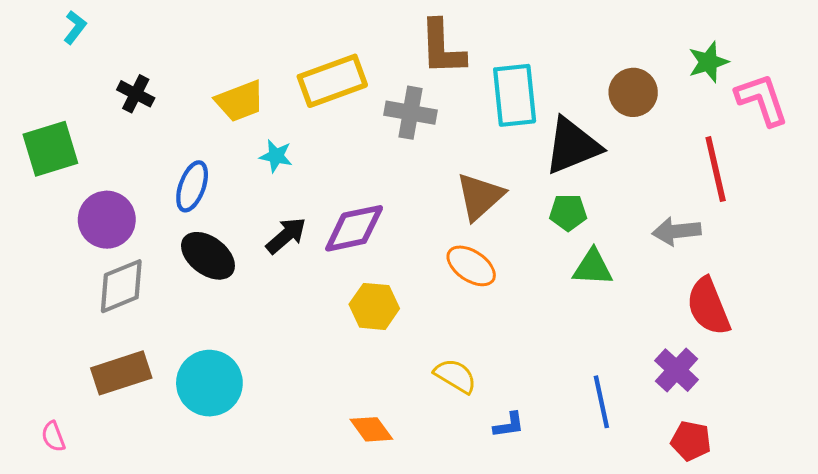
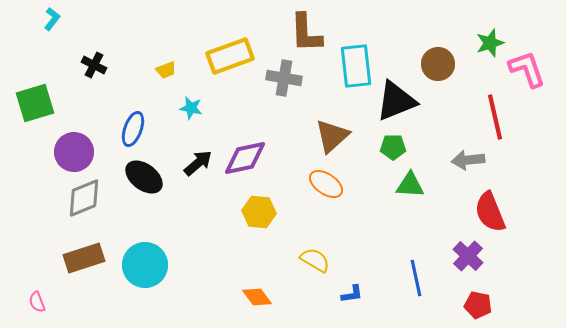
yellow trapezoid: (240, 101) -> (166, 70), size x0.6

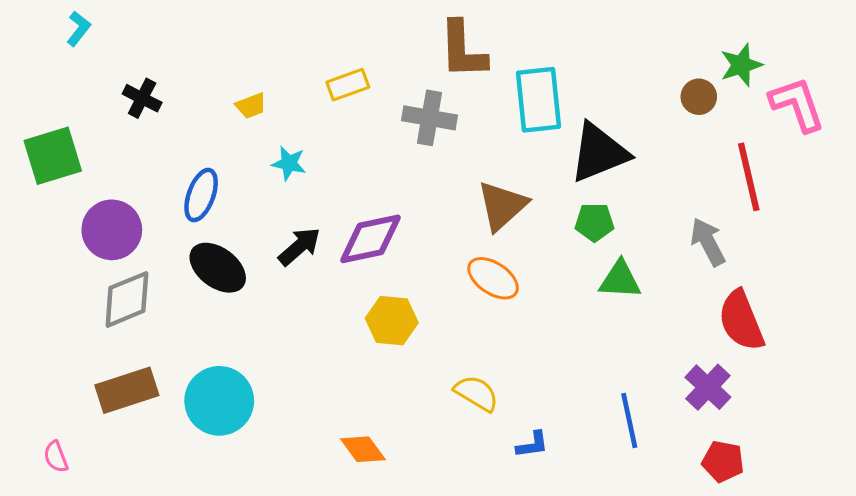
yellow rectangle: (230, 56) -> (348, 85), size x0.6
brown circle: (438, 64) -> (699, 97), moved, size x0.7
gray arrow: (468, 160) -> (708, 242), turned 68
orange diamond: (257, 297) -> (363, 449), moved

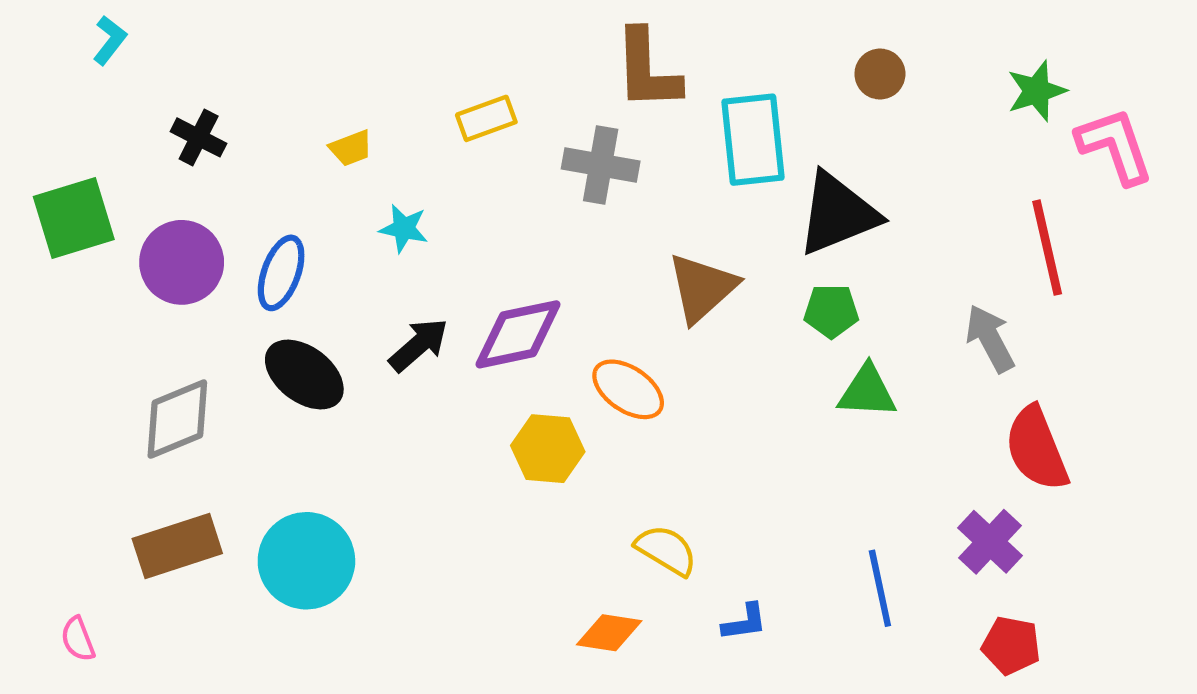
brown circle: (699, 97) -> (880, 74), moved
purple circle: (112, 230) -> (182, 262), moved
orange ellipse: (493, 278) -> (628, 389), moved
orange diamond: (363, 449) -> (609, 633), moved, turned -45

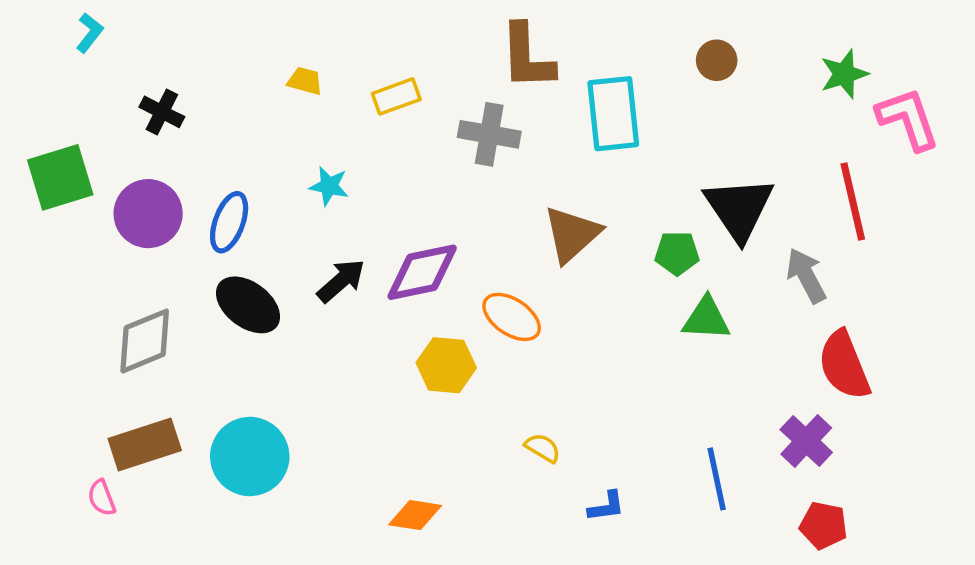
yellow trapezoid: (351, 148) -> (305, 81), moved, turned -144
black triangle: (838, 214) -> (739, 208), moved, turned -42
yellow semicircle: (666, 550) -> (543, 448), size x0.7
orange diamond: (609, 633) -> (415, 515), moved
pink semicircle: (78, 639) -> (102, 498), moved

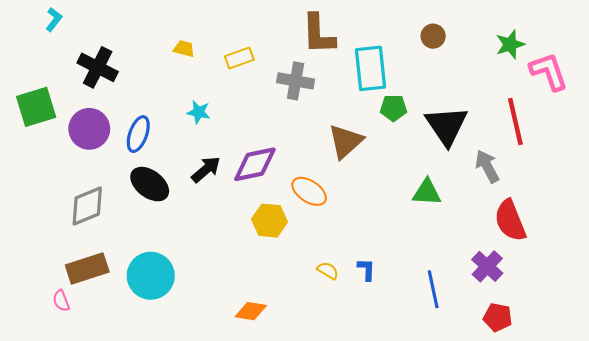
black cross: (162, 112) -> (98, 67), size x1.5
green pentagon: (677, 253) -> (393, 108), moved
blue L-shape: (606, 506) -> (366, 269), moved, turned -80

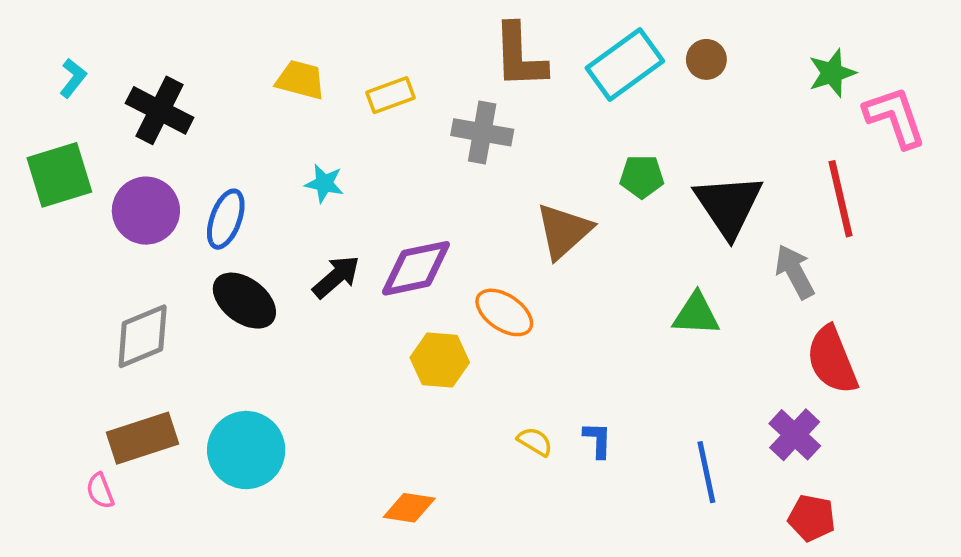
cyan L-shape: (54, 19) -> (73, 78), moved
yellow trapezoid: (184, 49) -> (300, 80), size x1.4
cyan rectangle: (371, 68) -> (625, 65), moved, turned 60

